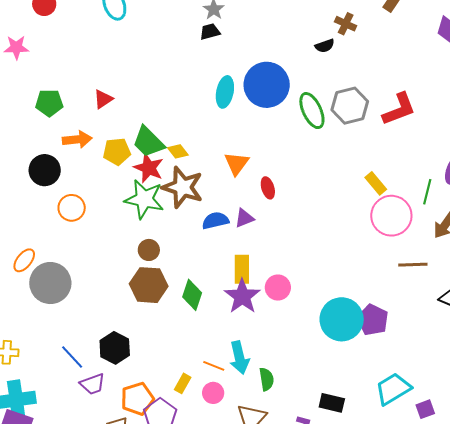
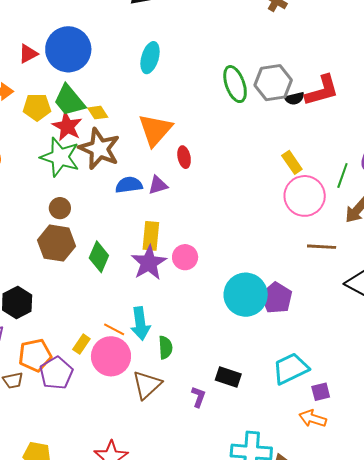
black semicircle: (325, 46) -> (294, 98), moved
blue circle: (267, 85) -> (68, 49), moved
orange triangle: (237, 163) -> (155, 130), size x1.4
pink circle: (213, 393) -> (111, 356), size x1.8

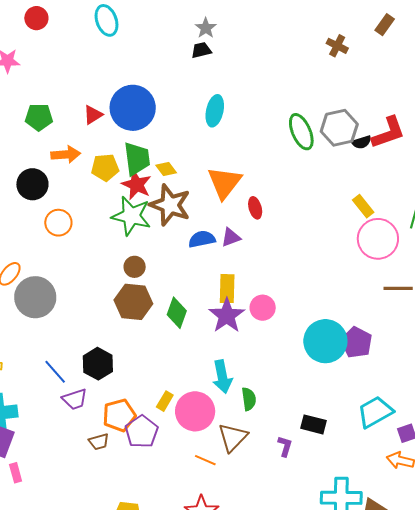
green trapezoid: (69, 100) -> (137, 159), turned -144
orange line: (114, 329) -> (205, 460), moved

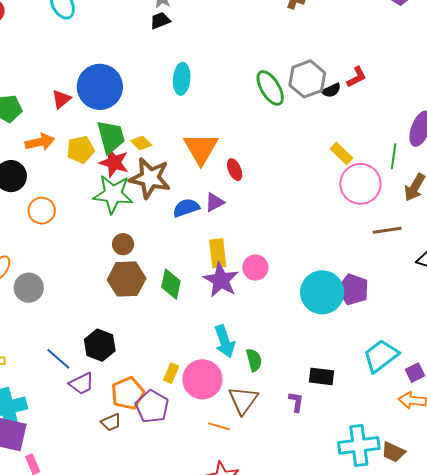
red L-shape: (388, 133) -> (357, 77), size x0.6
gray circle: (35, 297) -> (29, 288), size x0.7

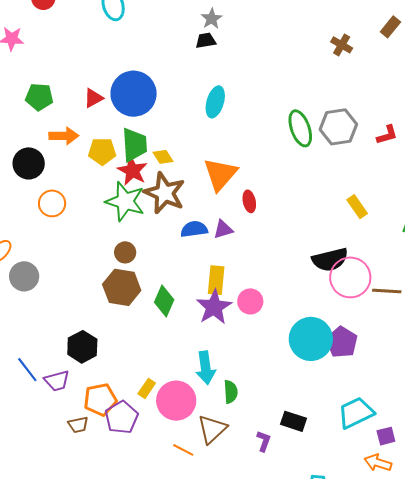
black semicircle: (331, 90) -> (330, 260), moved, size x1.8
pink circle: (360, 184) -> (350, 277), moved
blue line: (58, 359) -> (27, 370), moved

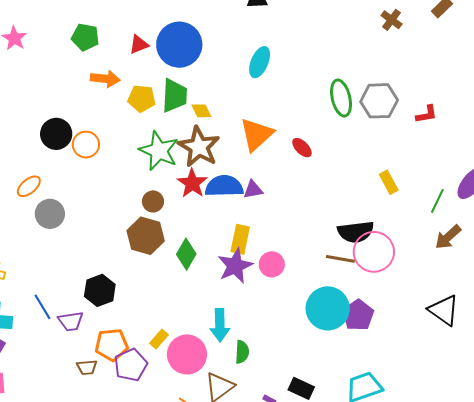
black circle: (29, 163) -> (56, 134), moved
red star: (132, 171) -> (192, 183), moved
red ellipse: (249, 201) -> (302, 148), moved, turned -40
blue semicircle: (194, 229) -> (224, 186), size x1.4
brown line: (387, 291) -> (340, 259), moved

